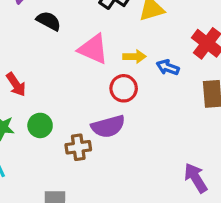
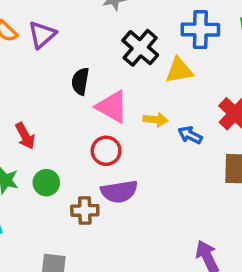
black semicircle: (49, 21) -> (80, 81), moved, turned -115
red circle: (124, 88) -> (106, 151), moved

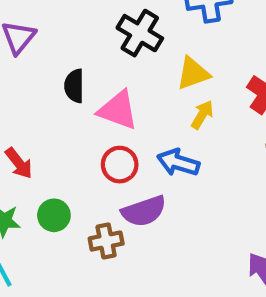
yellow triangle: (179, 70) -> (193, 73), moved
yellow arrow: (155, 120) -> (202, 115), moved, turned -55
blue arrow: (190, 135) -> (178, 163), moved, size x1.4

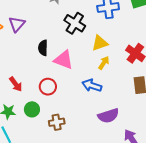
red circle: (120, 165) -> (48, 87), moved
purple semicircle: (144, 211) -> (108, 116), moved

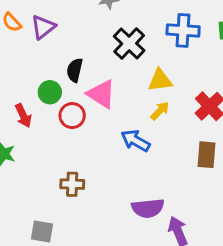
red circle: (48, 87) -> (72, 116), moved
green circle: (32, 109) -> (50, 92), moved
purple semicircle: (108, 116) -> (148, 208), moved

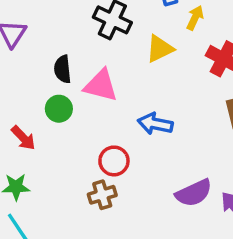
green circle: (50, 92) -> (59, 109), moved
yellow arrow: (160, 111) -> (195, 18), moved
red circle: (72, 116) -> (114, 161), moved

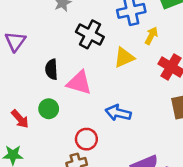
green circle: (59, 109) -> (49, 109), moved

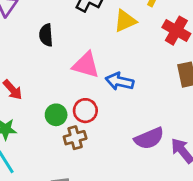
pink triangle: (79, 83) -> (86, 65), moved
green circle: (49, 109) -> (56, 115), moved

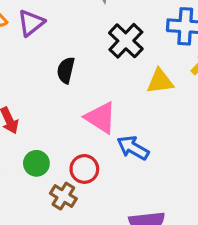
green circle: (56, 115) -> (36, 163), moved
brown cross: (75, 138) -> (63, 196), turned 30

